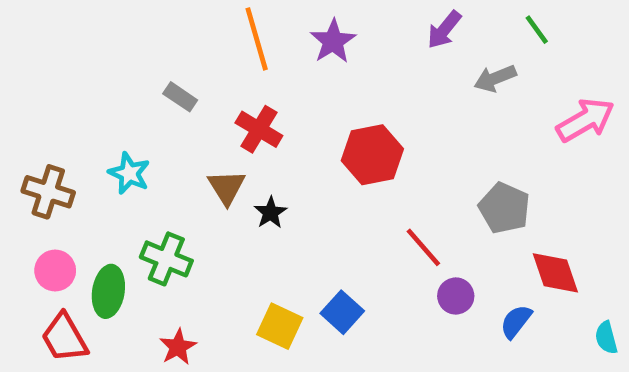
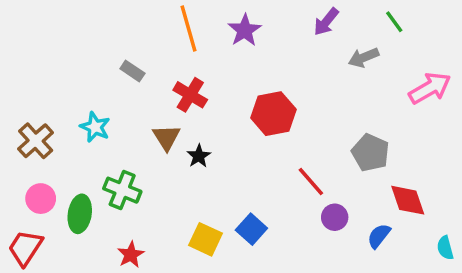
brown cross: (48, 192) -> (36, 141), turned 30
red trapezoid: (64, 338) -> (25, 248), moved, turned 63

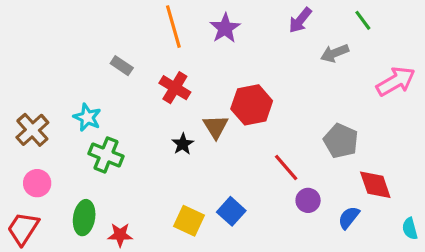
brown triangle: (166, 137) -> (216, 127), moved
green cross: (122, 190) -> (106, 155), moved
green ellipse: (80, 214) -> (84, 218), moved
red star: (131, 255) -> (120, 235), turned 30

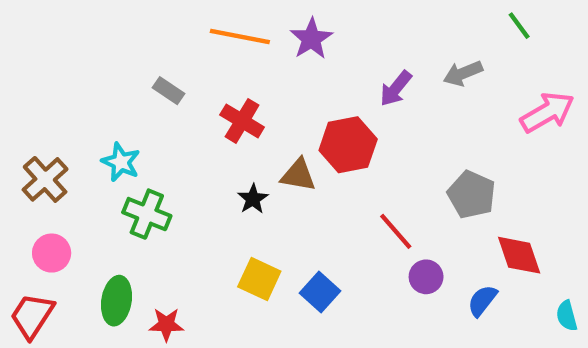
purple arrow: (300, 20) -> (396, 88), moved
green line: (363, 20) -> (519, 26), moved
orange line: (173, 27) -> (240, 37), turned -63
brown triangle: (216, 127) -> (298, 175), turned -48
yellow square: (189, 221) -> (259, 279), moved

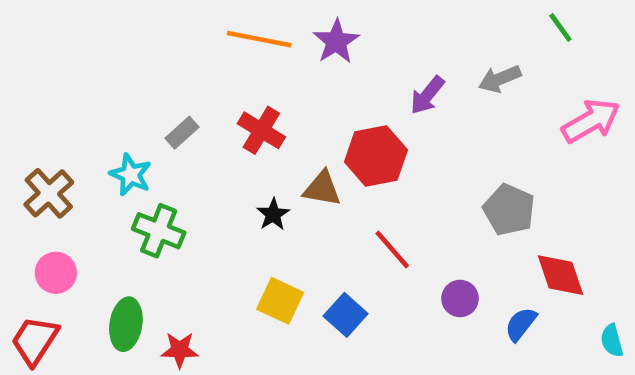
gray rectangle: (168, 91) -> (182, 133), moved, turned -76
red line: (396, 231) -> (392, 249), moved

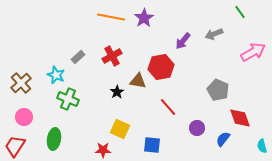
red cross: (261, 130) -> (112, 56), turned 30
blue square: (346, 315) -> (152, 145), moved, turned -36
red star: (180, 350) -> (103, 150), moved

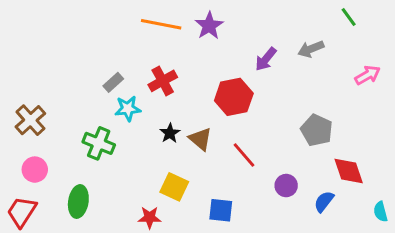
pink arrow: (253, 52) -> (367, 75), size x0.7
cyan star: (56, 75) -> (128, 109), moved, turned -30
brown triangle: (138, 81) -> (200, 139), moved, turned 30

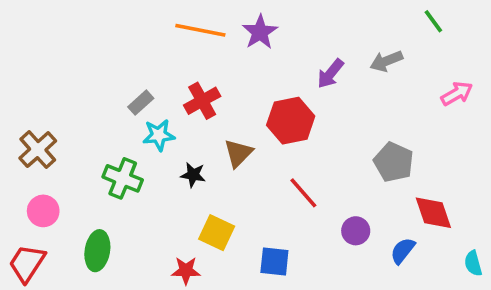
black star: (170, 133) -> (193, 175), moved, turned -30
brown triangle: (200, 139) -> (238, 153), moved, turned 35

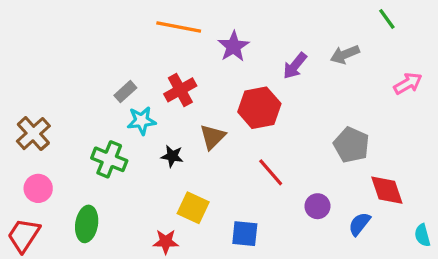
purple star: (260, 32) -> (234, 46), moved

